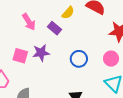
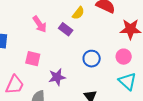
purple star: (41, 53) -> (57, 77), moved

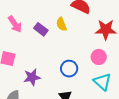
yellow semicircle: (78, 13) -> (61, 24), moved, turned 120
blue circle: (92, 59) -> (69, 69), moved

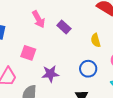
yellow semicircle: (61, 24) -> (96, 40), moved

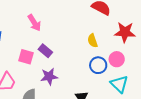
purple rectangle: (64, 27) -> (45, 51), moved
blue circle: (88, 69) -> (98, 65), moved

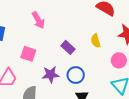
purple rectangle: (45, 51) -> (68, 47), moved
blue circle: (98, 65) -> (76, 75), moved

